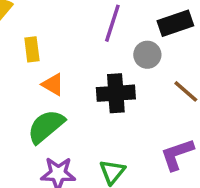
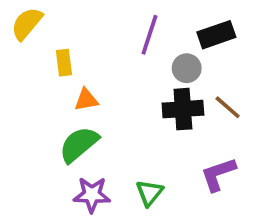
orange triangle: (53, 84) -> (86, 100), turned -40
black cross: (116, 93) -> (183, 109), moved

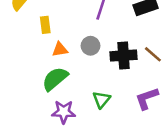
gray circle: (187, 68) -> (91, 46), moved
green triangle: (149, 193) -> (102, 100), moved

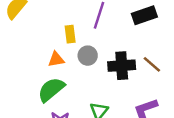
yellow rectangle: (45, 25) -> (70, 34), moved

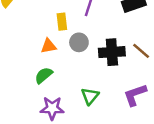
green semicircle: (51, 90) -> (44, 75), size x0.7

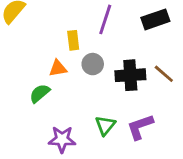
green semicircle: (44, 75) -> (40, 93), moved
purple L-shape: (135, 95) -> (140, 127), moved

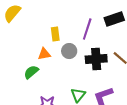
purple line: (105, 19) -> (87, 29), moved

